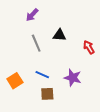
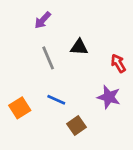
purple star: (73, 78) -> (109, 97), moved
brown square: (47, 94) -> (76, 125), moved, turned -32

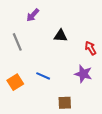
gray line: (48, 58) -> (17, 42), moved
brown square: (76, 125) -> (65, 103), moved, turned 32

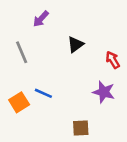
black triangle: (61, 36) -> (76, 45), turned -40
blue line: (43, 76) -> (43, 93), moved

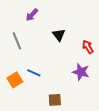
black triangle: (76, 45) -> (59, 35), turned -32
brown square: (81, 128) -> (55, 100), moved

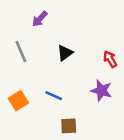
black triangle: (59, 35) -> (65, 53), moved, turned 32
blue line: (34, 73) -> (54, 96), moved

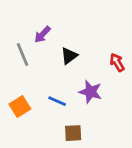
purple arrow: (40, 19) -> (42, 35), moved
purple star: (101, 91) -> (90, 92), moved

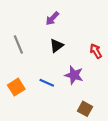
purple arrow: (42, 35) -> (52, 18), moved
brown square: (73, 133) -> (85, 109), moved, turned 32

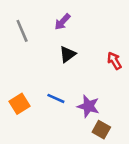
gray line: (18, 45) -> (22, 31), moved
purple star: (74, 75) -> (88, 106), moved

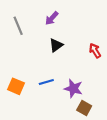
blue line: (56, 98) -> (46, 82), turned -40
orange square: (19, 104) -> (16, 86), turned -35

